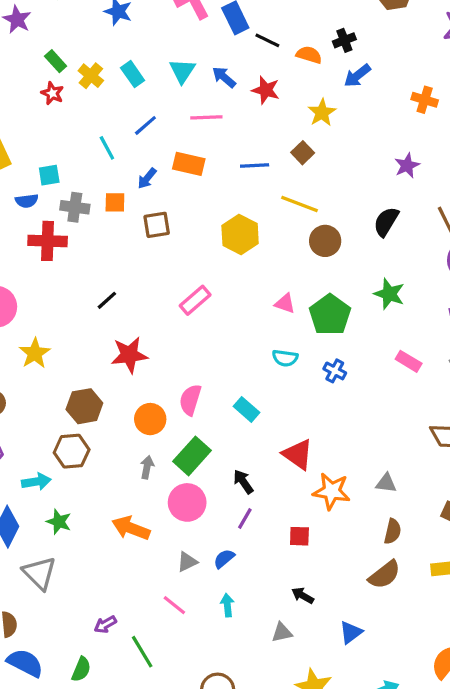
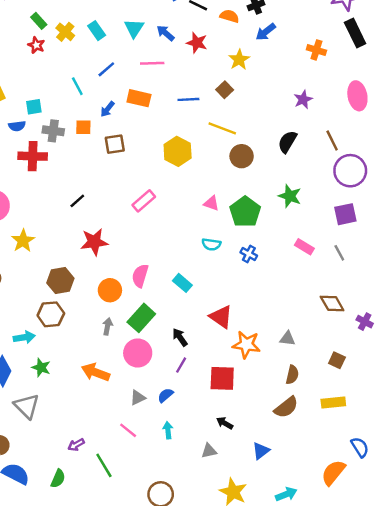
red square: (299, 536) -> (222, 378), size x1.6

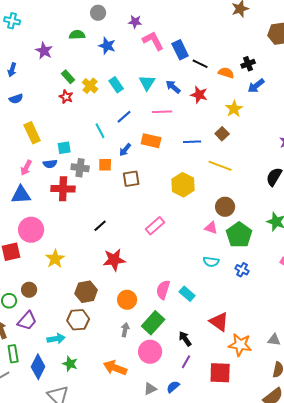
brown circle: (242, 156) -> (225, 207), moved
pink semicircle: (140, 276) -> (163, 290), moved

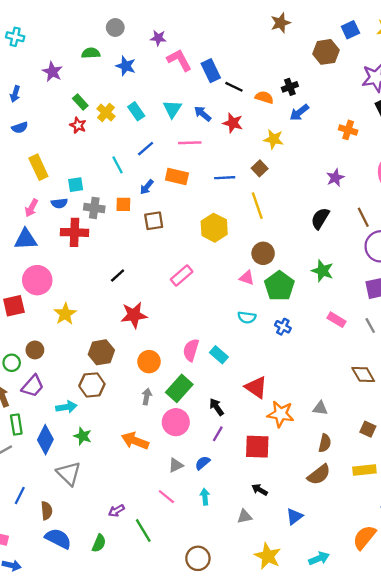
yellow star: (234, 109) -> (274, 139), turned -30
yellow line: (220, 166) -> (257, 206), turned 50

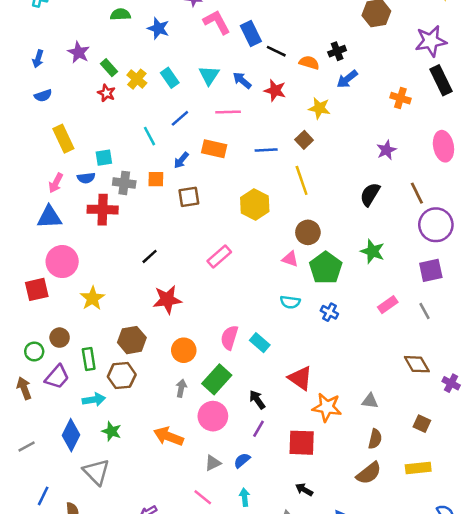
purple star: (52, 72) -> (79, 52), moved
pink rectangle: (336, 320) -> (388, 305), turned -66
green rectangle: (16, 424) -> (89, 359), moved

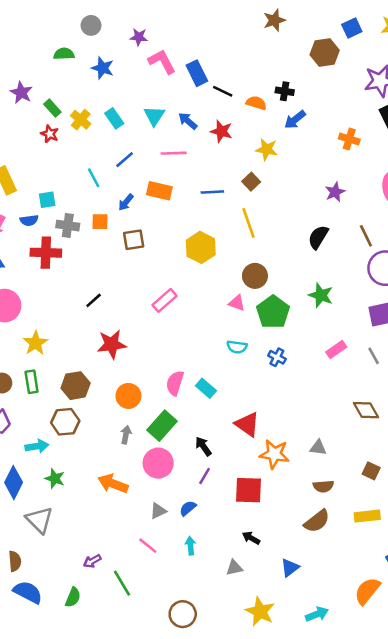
black cross: (337, 51) -> (285, 91), turned 30
green rectangle: (89, 359) -> (32, 382), moved
brown semicircle: (375, 439) -> (323, 486), turned 72

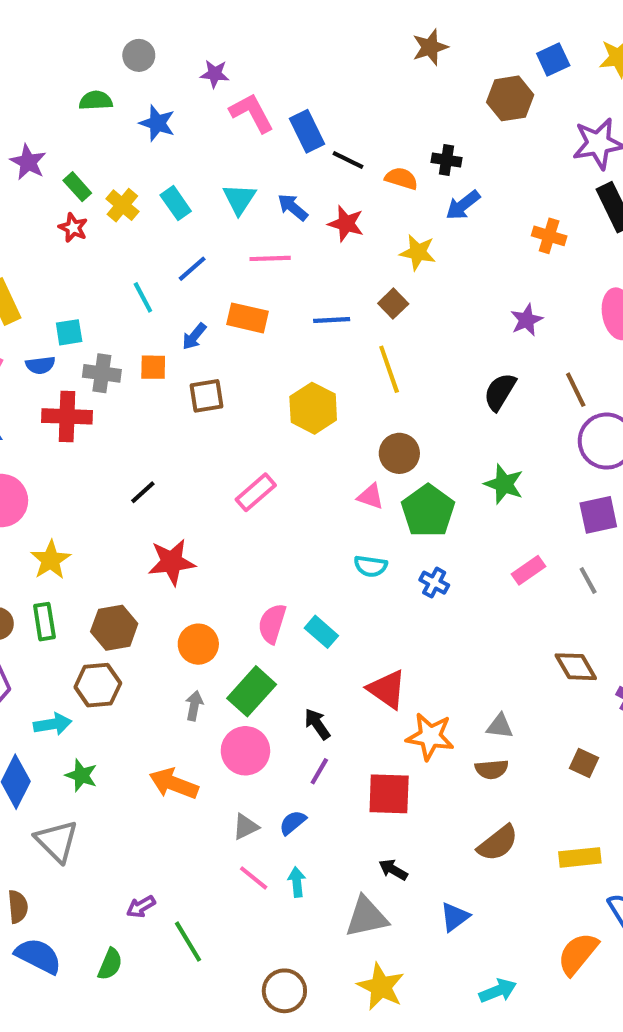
brown semicircle: (323, 486) -> (492, 769), moved
yellow rectangle: (367, 516) -> (580, 857), moved
pink line: (148, 546) -> (254, 878), moved
gray triangle: (234, 568) -> (366, 917), size x1.6
yellow star: (260, 612) -> (381, 987), moved

